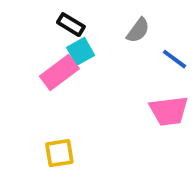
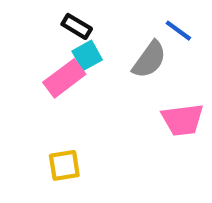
gray semicircle: (138, 30) -> (149, 60), moved, size x1.4
blue line: (174, 59) -> (178, 31), moved

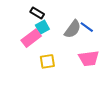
blue line: (178, 31) -> (87, 27), moved
yellow square: (64, 165) -> (47, 61), moved

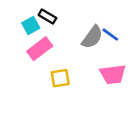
cyan square: (42, 27) -> (31, 26), moved

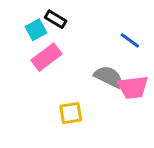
gray semicircle: (92, 37) -> (109, 77), moved, turned -100
yellow square: (60, 78) -> (71, 113), moved

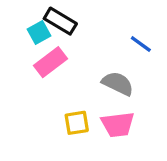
black rectangle: (56, 19) -> (60, 21), size x1.4
pink trapezoid: (133, 87) -> (118, 124), moved

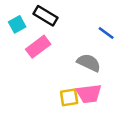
cyan square: (39, 33) -> (17, 24), moved
yellow square: (77, 123) -> (69, 97), moved

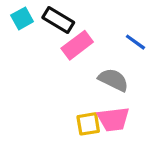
cyan square: (17, 24) -> (22, 18), moved
pink rectangle: (38, 47) -> (77, 45), moved

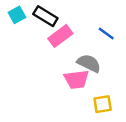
pink trapezoid: (113, 119) -> (76, 79), moved
yellow square: (88, 124) -> (103, 104), moved

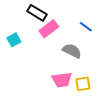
cyan square: (17, 15) -> (14, 40), moved
pink trapezoid: (76, 79) -> (62, 80), moved

